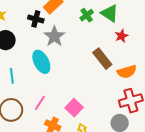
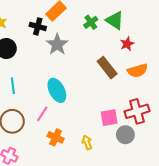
cyan ellipse: (41, 62) -> (57, 90), moved
orange semicircle: (127, 72) -> (138, 71), moved
pink square: (74, 108) -> (109, 118), moved, turned 36

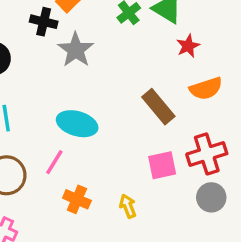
brown rectangle: (107, 68) -> (158, 107), moved
cyan ellipse: (57, 90) -> (77, 124), turned -45
gray circle: (125, 135) -> (211, 197), moved

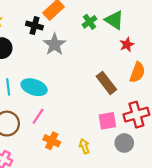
orange semicircle: (206, 88) -> (137, 72), turned -54
cyan ellipse: (77, 124) -> (34, 87), moved
gray circle: (211, 197) -> (124, 143), moved

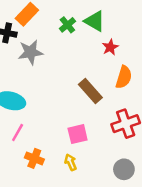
gray star: (54, 44) -> (30, 52), turned 30
pink square: (107, 121) -> (78, 134), moved
gray circle: (124, 143) -> (124, 169), moved

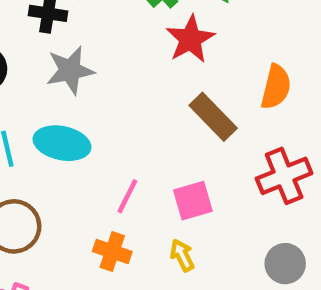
red star: (110, 47) -> (190, 39), moved, size x1.5
gray star: (30, 52) -> (70, 70), moved
pink line: (18, 132) -> (127, 196), moved

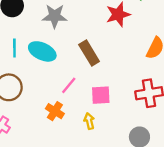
brown rectangle: (213, 117) -> (89, 53), moved

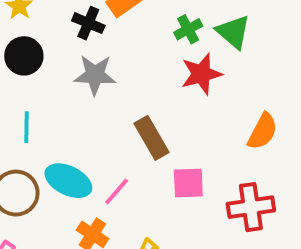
cyan ellipse: (42, 51) -> (68, 181), moved
pink square: (101, 95) -> (188, 183), moved

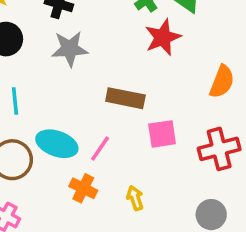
brown rectangle: (152, 138) -> (125, 98), turned -42

